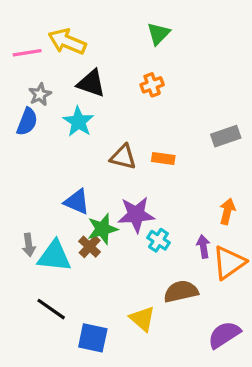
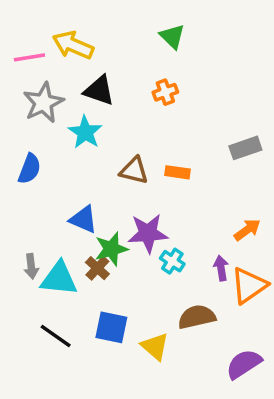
green triangle: (158, 34) -> (172, 36), turned -30
gray star: (40, 94) -> (43, 103), size x1.6
blue semicircle: (27, 122) -> (29, 169), moved
orange arrow: (227, 211) -> (247, 230), turned 40
blue square: (93, 338) -> (111, 327), moved

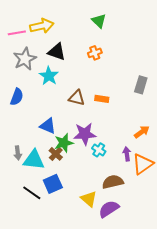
yellow arrow: (73, 45) -> (42, 26), turned 145
gray rectangle: (245, 148) -> (141, 85), turned -54
blue square: (111, 327) -> (53, 184), moved, turned -36
purple semicircle: (244, 364) -> (109, 209), moved

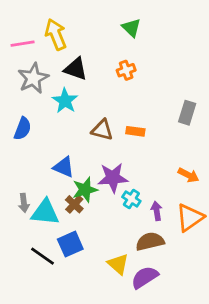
yellow arrow: (42, 26) -> (56, 34), turned -100
orange arrow: (142, 132) -> (188, 175), turned 63
purple arrow: (127, 154) -> (157, 211), moved

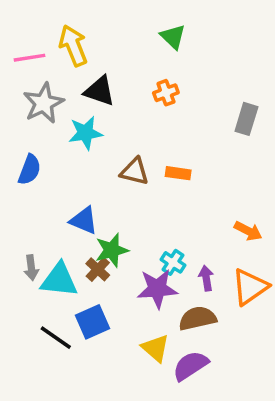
cyan star: (65, 101) -> (85, 133), turned 30
gray rectangle: (187, 113) -> (246, 119), moved
purple star: (113, 178) -> (157, 289), moved

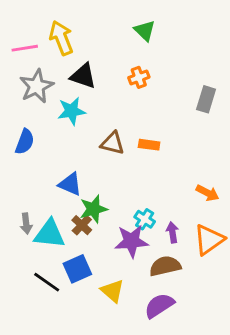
yellow triangle: (155, 348) -> (112, 291), moved

